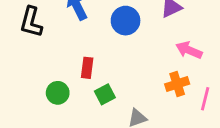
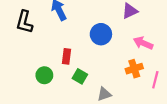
blue circle: (126, 21) -> (101, 34), moved
green square: (105, 94) -> (80, 76), turned -32

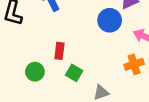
blue circle: (101, 34) -> (110, 20), moved

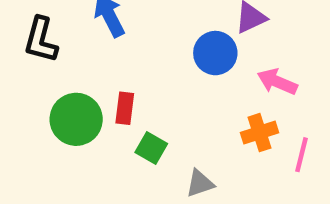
green circle: (35, 72) -> (76, 119), moved, size x1.5

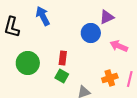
red rectangle: (125, 108) -> (63, 58), moved
orange cross: (260, 133) -> (110, 78), moved

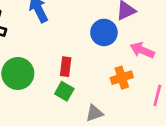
orange cross: (110, 78) -> (122, 78), moved

